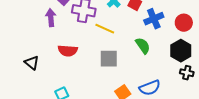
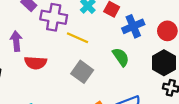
purple arrow: (51, 18) -> (16, 41), moved
gray square: (109, 59) -> (82, 72), turned 36

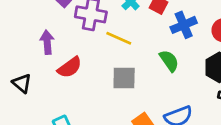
red semicircle: (36, 63) -> (70, 67), turned -40
gray square: (82, 72) -> (124, 78), turned -35

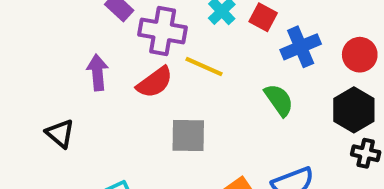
red semicircle: (70, 67) -> (155, 82), moved
gray square: (124, 78) -> (188, 136), moved

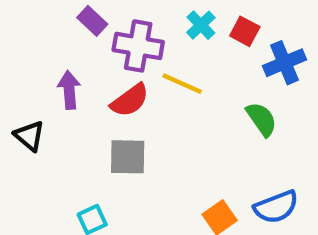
black triangle: (60, 134) -> (29, 136), moved
gray square: (188, 136) -> (128, 157), moved

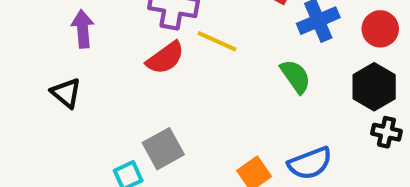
purple arrow: (69, 90) -> (83, 29), moved
gray square: (128, 157) -> (163, 149), moved, turned -30

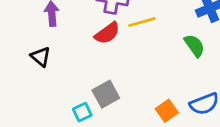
yellow line: (217, 41) -> (142, 22), turned -40

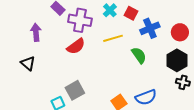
yellow line: (142, 22) -> (113, 38), moved

